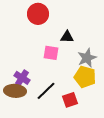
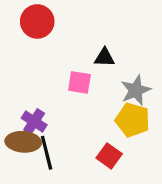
red circle: (38, 14) -> (37, 21), moved
black line: (46, 91) -> (47, 153), moved, turned -60
red square: (70, 100) -> (109, 156), turned -35

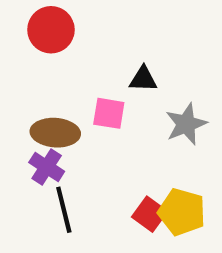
yellow pentagon: (133, 120) -> (182, 212), moved
brown ellipse: (23, 142) -> (55, 133), moved

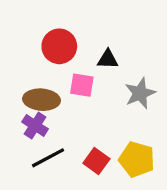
red circle: (51, 30) -> (59, 46), moved
black line: (64, 210) -> (48, 158), turned 76
red square: (150, 214) -> (96, 161), moved

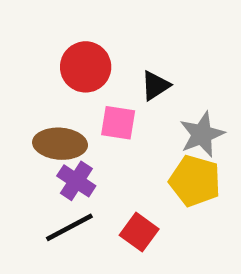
black triangle: (108, 59) -> (155, 86), turned -35
purple cross: (35, 125) -> (76, 181), moved
yellow pentagon: (137, 159) -> (195, 181), moved

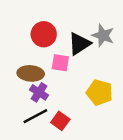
black triangle: (155, 86) -> (79, 44), size x1.5
gray star: (202, 134) -> (103, 35), moved, turned -30
red square: (139, 232) -> (60, 121), moved

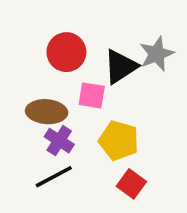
gray star: (103, 35) -> (157, 54), turned 30
yellow pentagon: (99, 92) -> (119, 141), moved
red square: (60, 121) -> (131, 184), moved

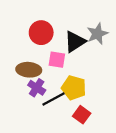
black line: (54, 177) -> (54, 99), moved

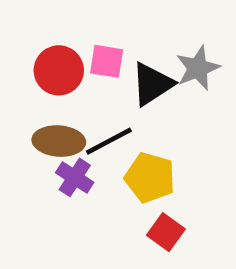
red circle: (41, 33) -> (59, 70), moved
pink square: (57, 60) -> (107, 61), moved
black line: (54, 99) -> (109, 141), moved

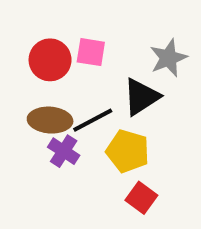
black triangle: (152, 84) -> (141, 97), moved

